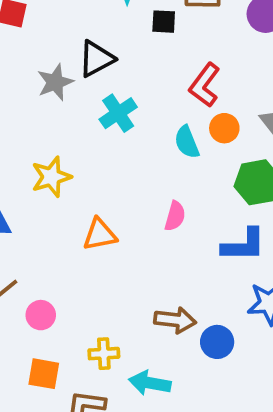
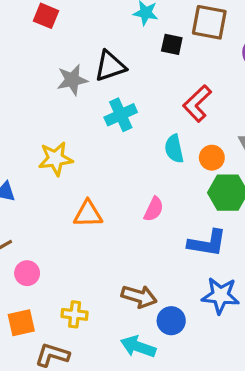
orange circle: (224, 128) -> (212, 158), moved
orange square: (44, 374) -> (21, 323), turned -32
cyan arrow: (150, 383) -> (138, 347), moved

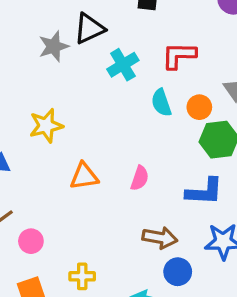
red L-shape: (197, 103) -> (179, 56), turned 51
cyan cross: (121, 115) -> (123, 65), moved
pink semicircle: (154, 209) -> (140, 178), moved
brown arrow: (139, 296) -> (160, 238), moved

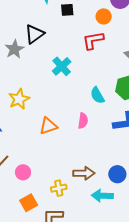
cyan cross: (123, 65) -> (62, 66), moved
cyan semicircle: (161, 103) -> (97, 95), moved
orange circle: (199, 107) -> (104, 16), moved
brown arrow: (160, 238) -> (84, 173), moved

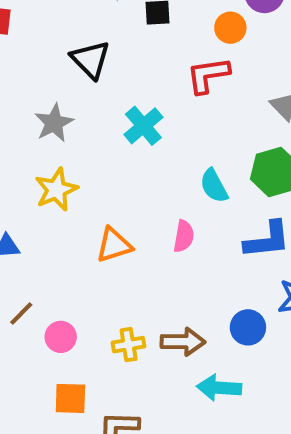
black triangle: (34, 34) -> (90, 60), turned -40
gray star: (14, 49) -> (54, 123), moved
blue circle: (117, 174) -> (248, 327), moved
yellow cross: (59, 188) -> (129, 345), moved
orange square: (29, 203) -> (70, 398), turned 30

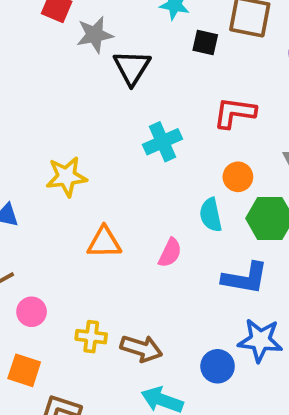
orange circle: (230, 28) -> (238, 177), moved
gray star: (54, 123) -> (95, 35), moved
blue circle: (248, 327) -> (218, 366), moved

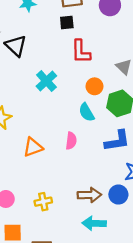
black square: (205, 43) -> (67, 23), moved
red L-shape: (235, 113) -> (81, 52), turned -80
brown arrow: (141, 348) -> (89, 195), moved

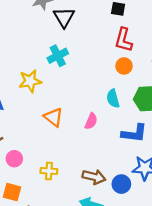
cyan cross: (46, 81) -> (58, 56), moved
orange circle: (94, 86) -> (124, 66), moved
orange triangle: (33, 147) -> (53, 117), turned 42

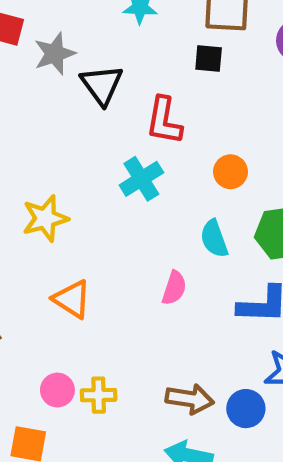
red L-shape: (124, 40) -> (164, 121), moved
cyan cross: (58, 56) -> (141, 179), moved
orange triangle: (53, 117) -> (72, 299), moved
pink circle: (14, 159) -> (57, 390), moved

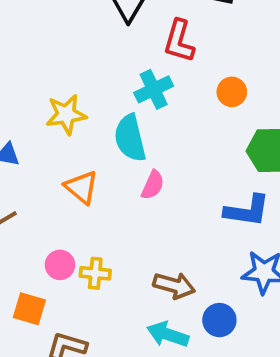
cyan semicircle: (214, 239) -> (130, 138), moved, size x1.4
pink semicircle: (174, 288) -> (153, 185), moved
blue circle: (246, 409) -> (219, 320), moved

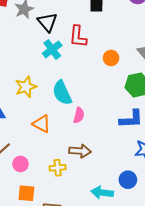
cyan cross: (154, 89) -> (52, 49), moved
pink circle: (60, 265) -> (20, 164), moved
brown arrow: (174, 285) -> (80, 151), moved

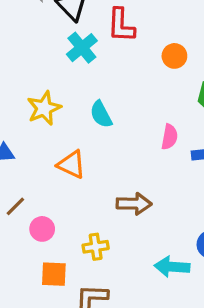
cyan semicircle: (62, 93) -> (101, 114), size x0.7
pink semicircle: (79, 115) -> (169, 137), moved
yellow cross: (58, 168) -> (96, 247), moved

